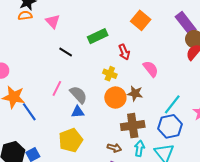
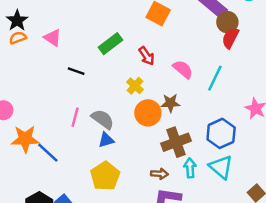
yellow cross: (110, 74) -> (135, 86), turned 32
cyan line: (172, 104) -> (215, 78), moved

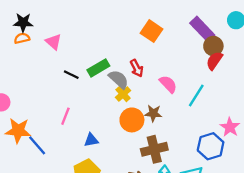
black star: (17, 20) -> (23, 22), turned 30
green rectangle: (110, 44) -> (98, 68), moved
gray semicircle: (103, 119) -> (119, 79), moved
blue hexagon: (221, 133) -> (211, 146), moved

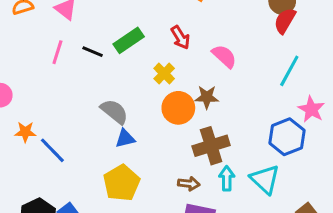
gray semicircle: (119, 79) -> (114, 112), moved
cyan line: (196, 95) -> (289, 71), moved
pink line: (65, 116) -> (57, 52), moved
orange star: (18, 131) -> (25, 132), size x0.6

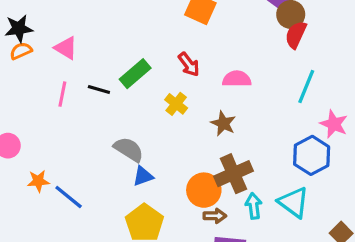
pink semicircle: (224, 56) -> (237, 79), turned -36
brown star: (207, 97) -> (223, 123), turned 30
orange circle: (178, 108) -> (204, 190), moved

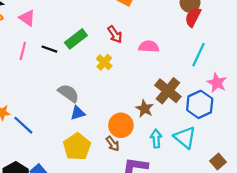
brown star: (223, 123) -> (144, 109), moved
brown cross: (233, 174) -> (168, 91), moved, turned -30
brown arrow: (215, 216) -> (113, 144), moved, turned 49

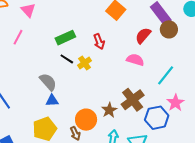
red semicircle: (193, 17) -> (143, 36), moved
pink semicircle: (149, 47) -> (135, 60), moved
black line: (49, 49) -> (67, 59), moved

